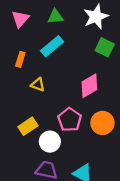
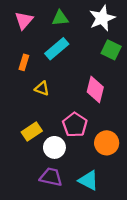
pink diamond: (89, 86) -> (95, 90), turned -45
orange circle: (102, 123) -> (107, 143), moved

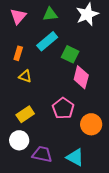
green square: (111, 50) -> (70, 54), moved
yellow triangle: (42, 88) -> (25, 76), moved
white circle: (54, 147) -> (19, 140), moved

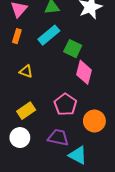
orange rectangle: (18, 53) -> (17, 36), moved
purple trapezoid: (42, 154) -> (58, 138), moved

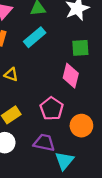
green square: (73, 49) -> (80, 48), moved, turned -30
cyan triangle: (78, 155) -> (64, 161), turned 42

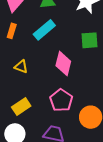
pink diamond: (71, 76) -> (63, 63), moved

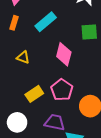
yellow rectangle: (21, 107) -> (34, 94), moved

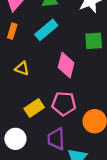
pink pentagon: (62, 90) -> (64, 104), turned -30
purple trapezoid: (55, 122) -> (56, 139), turned -105

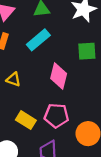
yellow rectangle: (34, 108) -> (26, 120), turned 66

